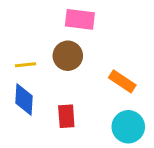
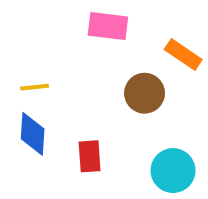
brown circle: (68, 56) -> (145, 93), moved
orange rectangle: (122, 81) -> (183, 55), moved

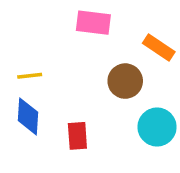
cyan circle: (173, 171) -> (157, 127), moved

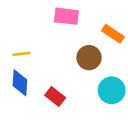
red rectangle: (77, 136) -> (55, 97), turned -48

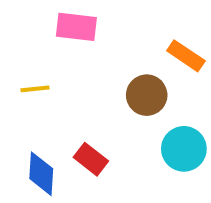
pink rectangle: (66, 16) -> (76, 27), moved
blue diamond: (20, 83) -> (41, 174), moved

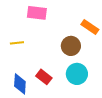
cyan circle: (184, 149) -> (77, 74), moved

